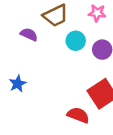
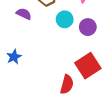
red semicircle: (78, 115) -> (67, 84), turned 84

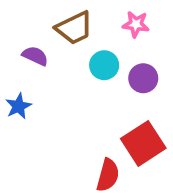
blue star: (14, 57) -> (18, 106), moved

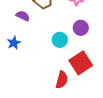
cyan circle: (104, 65) -> (60, 40), moved

